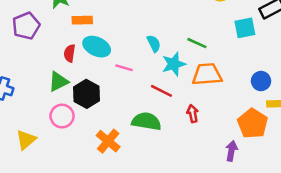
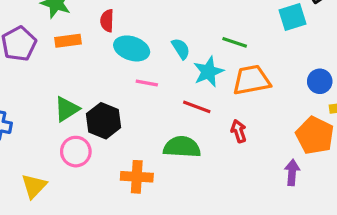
orange rectangle: (82, 20) -> (68, 41), moved
cyan ellipse: (97, 47) -> (132, 48), moved
red semicircle: (69, 53) -> (107, 21), moved
orange cross: (108, 141) -> (137, 177), turned -30

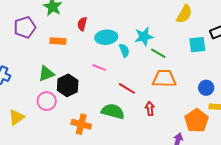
orange rectangle: (68, 41) -> (58, 41), moved
cyan ellipse: (132, 48) -> (106, 37), moved, turned -35
cyan star: (208, 72) -> (144, 37), moved

